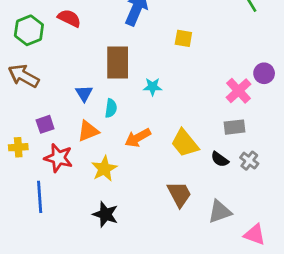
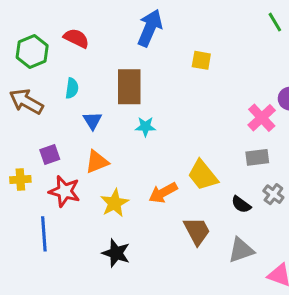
cyan star: (153, 87) -> (145, 127), moved
cyan semicircle: (111, 108) -> (72, 88), moved
orange arrow: (138, 138) -> (163, 193), moved
black semicircle: (220, 159) -> (241, 205), moved

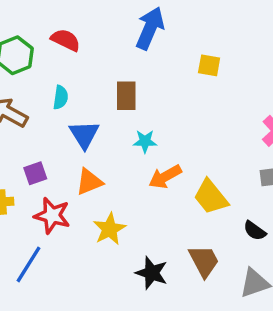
brown rectangle: (129, 87) -> (126, 96), size x0.7
blue triangle: (92, 121) -> (84, 135), size x1.4
orange arrow: (163, 193) -> (165, 177), moved
blue line: (44, 234) -> (28, 264), turned 36
black star: (116, 253) -> (152, 273), moved

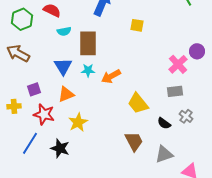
brown rectangle: (126, 96) -> (88, 43), size x1.4
cyan semicircle: (61, 97) -> (64, 31), moved, turned 72
cyan star: (145, 141) -> (88, 70), moved
orange arrow: (165, 177) -> (111, 76), moved
black star: (152, 273) -> (60, 148), moved

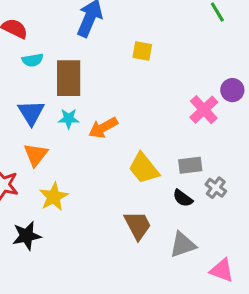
gray rectangle: (175, 91) -> (190, 165), moved
orange triangle: (66, 94) -> (36, 155), turned -30
black star: (60, 148) -> (27, 236), turned -30

